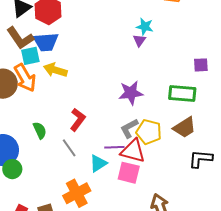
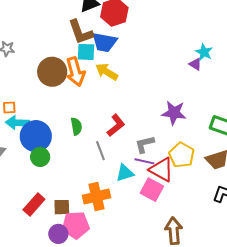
purple triangle: (139, 40) -> (195, 64), turned -48
gray L-shape: (129, 128) -> (145, 144), moved

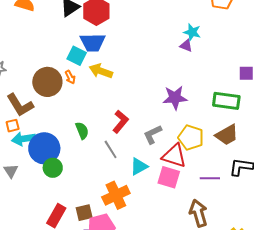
brown L-shape: (81, 32) -> (20, 105), moved
cyan square: (86, 52) -> (77, 56), turned 36
orange arrow: (75, 72) -> (70, 77), size x0.5
purple line: (144, 161) -> (210, 178), moved

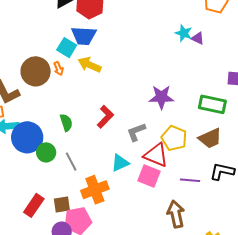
purple triangle: (186, 46) -> (198, 38), moved
gray line: (111, 149) -> (71, 162), moved
green circle: (53, 168) -> (46, 152), moved

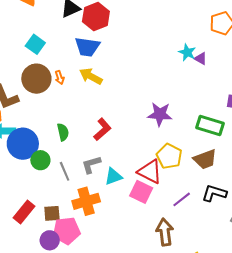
cyan square: (67, 48) -> (35, 44), moved
gray L-shape: (136, 132) -> (91, 165), moved
purple line: (190, 180) -> (182, 199), turned -48

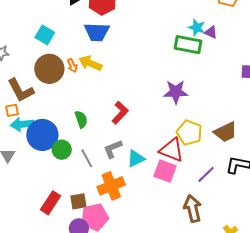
yellow arrow: (91, 76) -> (90, 63), moved
green rectangle: (210, 126) -> (188, 45), moved

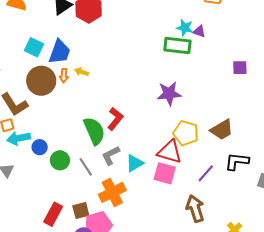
blue trapezoid: (97, 32) -> (60, 52), moved, turned -68
yellow arrow: (90, 63) -> (82, 72), size x0.6
orange arrow: (72, 65) -> (64, 76), turned 32
green semicircle: (81, 119) -> (94, 131), moved, size x1.6
blue circle: (42, 135) -> (40, 147), size x0.5

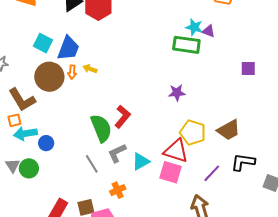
purple star: (169, 94) -> (177, 93), size x0.7
green circle: (60, 160) -> (29, 168), moved
orange cross: (112, 192) -> (118, 190), size x0.6

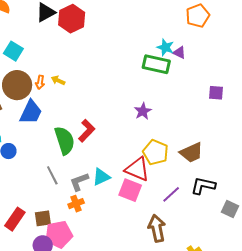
blue trapezoid: (68, 48) -> (31, 112), moved
purple star: (177, 93) -> (143, 111), turned -30
gray L-shape: (117, 153) -> (79, 182), moved

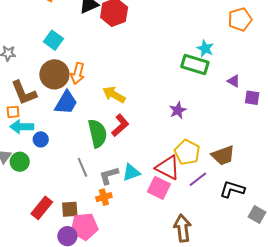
purple triangle: (179, 53) -> (234, 81), moved
yellow arrow: (58, 80) -> (114, 95), moved, size x1.6
orange arrow: (40, 82) -> (78, 73), size x1.5
purple line: (171, 194) -> (198, 179), moved

